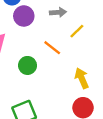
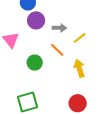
gray arrow: (58, 12) -> (59, 28), moved
yellow arrow: (82, 78) -> (79, 68), moved

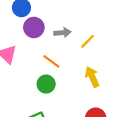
orange line: (57, 50) -> (51, 61), moved
green circle: (35, 63) -> (46, 84), moved

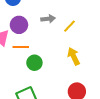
purple circle: (34, 27) -> (19, 25), moved
orange line: (51, 61) -> (21, 47), moved, turned -35

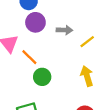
purple circle: (19, 25) -> (35, 22), moved
orange line: (21, 47) -> (29, 57), turned 35

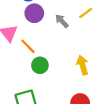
gray arrow: (64, 30) -> (62, 21), turned -136
yellow line: (87, 42) -> (86, 13), moved

